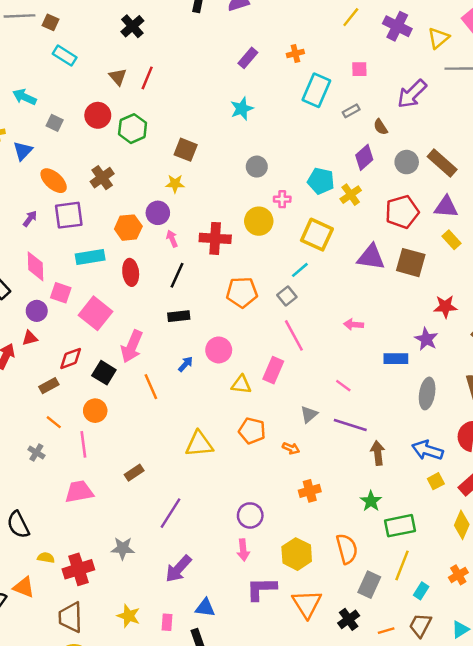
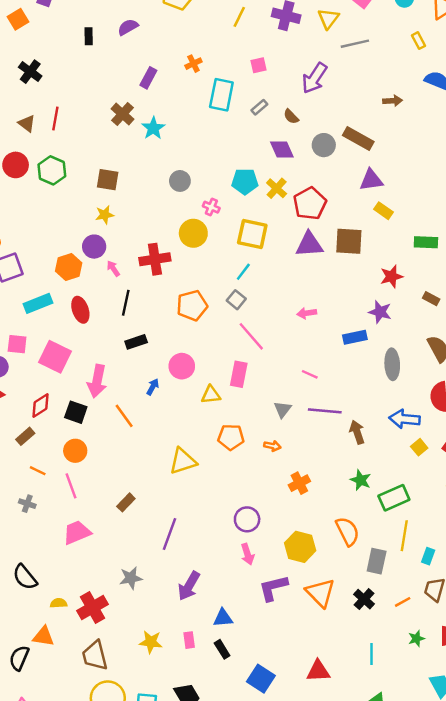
purple diamond: (364, 157) -> (282, 150), turned -60
brown cross: (102, 178) -> (123, 114), moved
pink cross: (282, 199) -> (211, 207), turned 35
red pentagon: (402, 212) -> (310, 203), moved

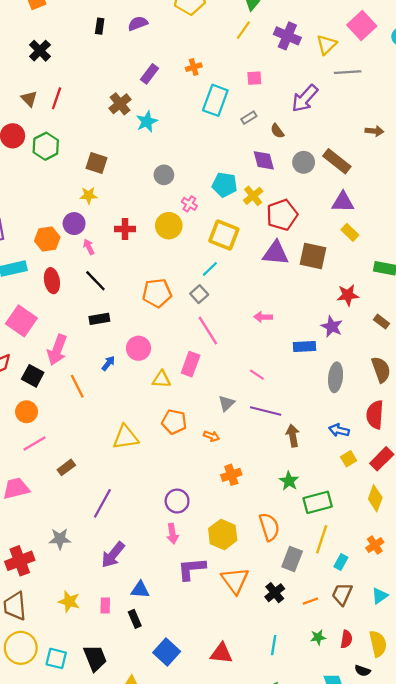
red cross: (155, 259) -> (125, 229), moved, size x0.7
black line: (126, 303) -> (95, 281), turned -65
blue arrow: (405, 419) -> (339, 430), size x0.7
pink line: (71, 486) -> (35, 443), moved, turned 70

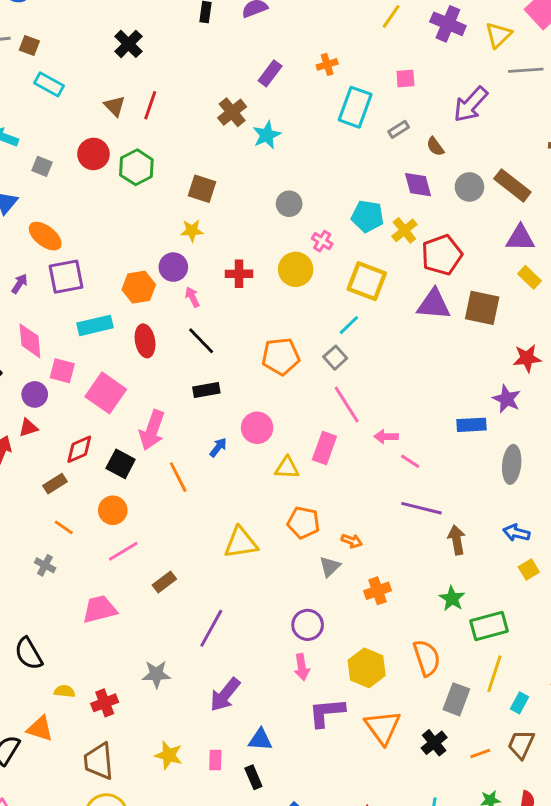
pink arrow: (263, 317) -> (386, 437), moved
gray triangle: (226, 403) -> (330, 567), moved
red cross: (20, 561) -> (105, 703), size x0.7

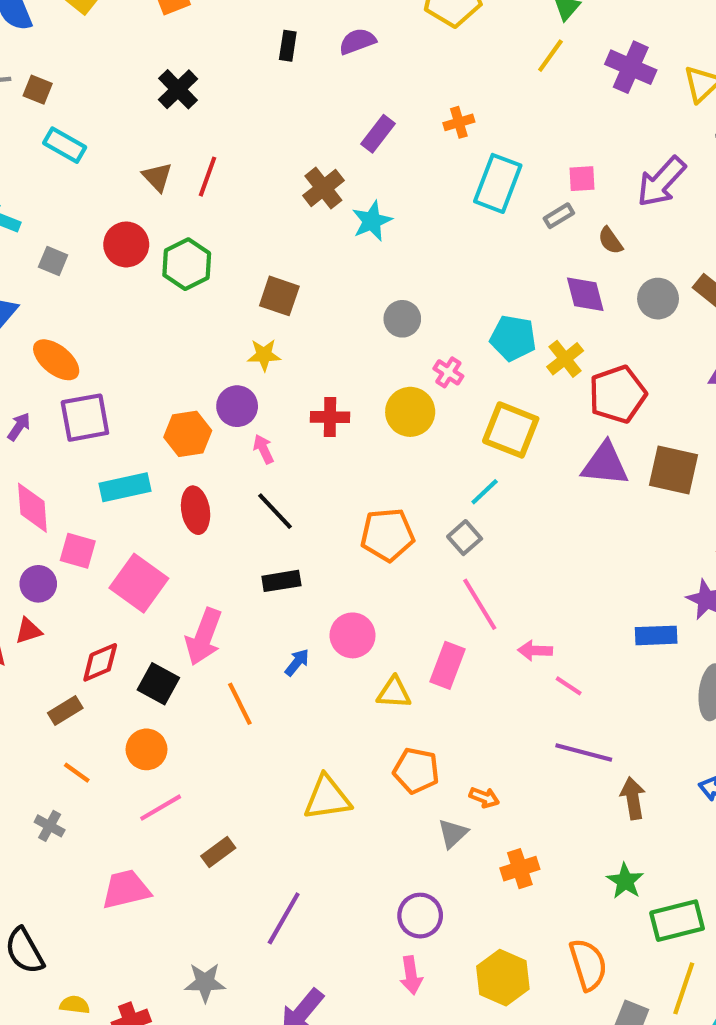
pink square: (405, 78) -> (582, 179), moved

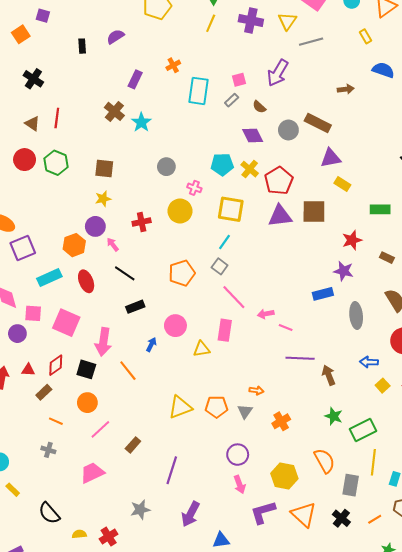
red triangle: (29, 631) -> (28, 370), moved, turned 32
orange pentagon: (416, 771) -> (216, 407), moved

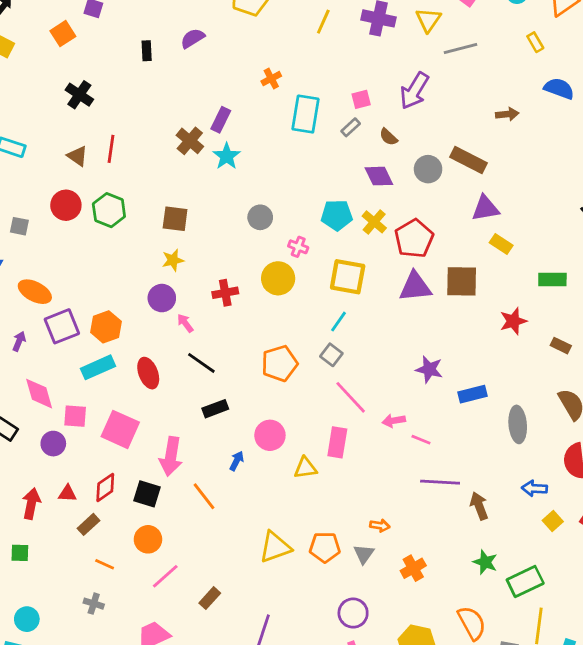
purple rectangle: (135, 79) -> (221, 120), moved
orange hexagon: (74, 245) -> (106, 327), moved
purple star: (344, 271) -> (429, 369), moved

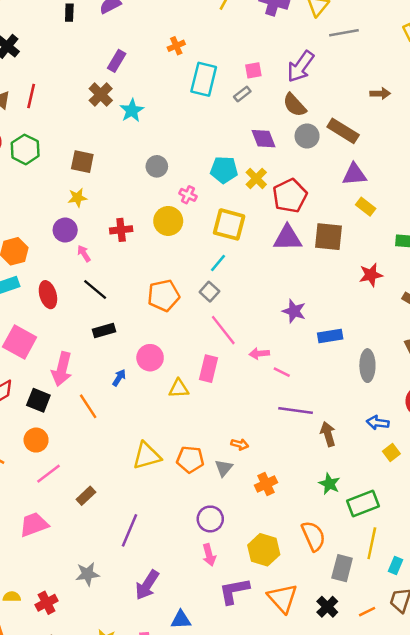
purple rectangle: (221, 120) -> (117, 61), moved
brown semicircle: (388, 137) -> (295, 105), moved, size x1.5

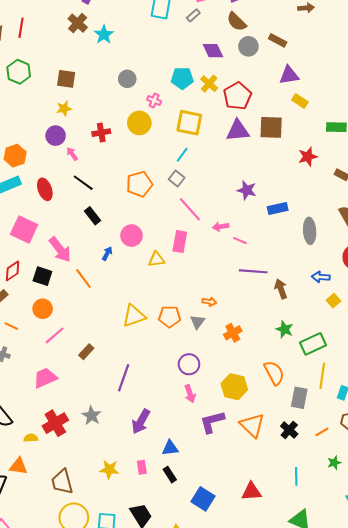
brown rectangle: (343, 131) -> (278, 40), size x0.7
black rectangle: (104, 330) -> (92, 216), turned 72
pink arrow: (62, 369) -> (60, 249), turned -48
gray star: (87, 574) -> (91, 416), turned -30
red cross: (47, 603) -> (55, 423), moved, size x1.4

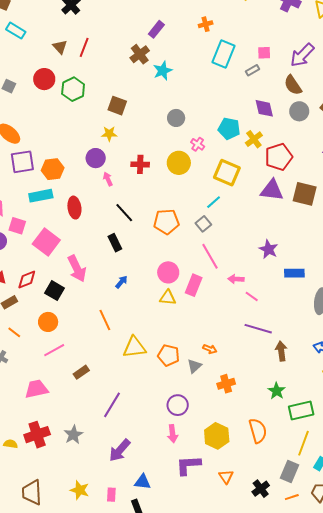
black line: (83, 183) -> (124, 213), moved
pink circle: (132, 236) -> (168, 272), moved
orange line: (83, 278) -> (105, 320), moved
gray rectangle: (299, 398) -> (289, 471), moved
orange triangle: (252, 425) -> (226, 477), size x0.6

